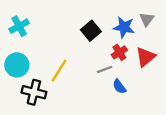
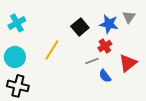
red triangle: (146, 57) -> (128, 63), moved
yellow line: (59, 71) -> (52, 50), moved
black cross: (34, 92) -> (18, 86), moved

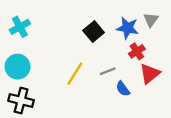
red cross: (105, 46) -> (137, 51), moved
yellow line: (52, 50) -> (75, 74), moved

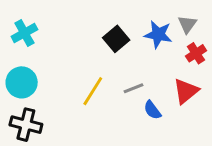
red cross: (137, 51) -> (196, 53), moved

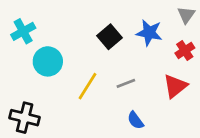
gray triangle: (187, 24) -> (186, 15), moved
cyan circle: (22, 82) -> (48, 61), moved
blue semicircle: (152, 110) -> (135, 120), moved

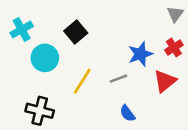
blue star: (149, 33) -> (140, 54), moved, turned -30
black square: (109, 37) -> (76, 32), moved
black cross: (25, 118) -> (40, 111), moved

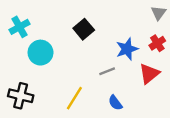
black square: (76, 32) -> (84, 29), moved
yellow line: (82, 81) -> (74, 98), moved
black cross: (40, 111) -> (21, 96), moved

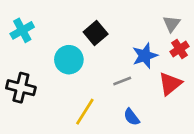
gray triangle: (158, 13) -> (172, 24), moved
cyan circle: (41, 53) -> (69, 60), moved
black cross: (21, 96) -> (21, 88), moved

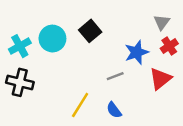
cyan cross: (22, 30) -> (20, 46), moved
cyan circle: (69, 60) -> (52, 39), moved
blue semicircle: (132, 117) -> (114, 110), moved

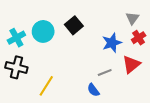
gray line: (115, 76) -> (105, 73), moved
yellow line: (80, 105) -> (46, 86), moved

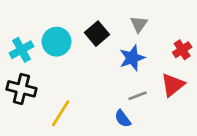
gray triangle: (132, 18) -> (139, 24), moved
blue star: (112, 43) -> (132, 58), moved

